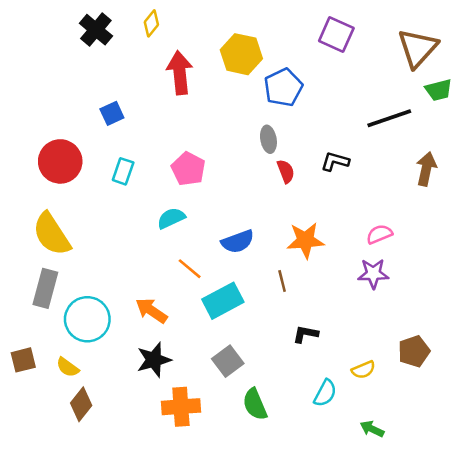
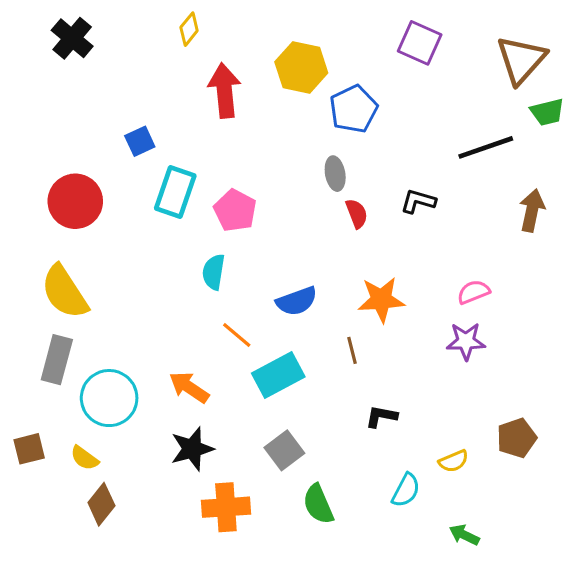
black cross: (96, 30) -> (72, 38), moved
cyan rectangle: (123, 171) -> (175, 192), moved, size x1.5
cyan semicircle: (171, 218) -> (214, 272), turned -56

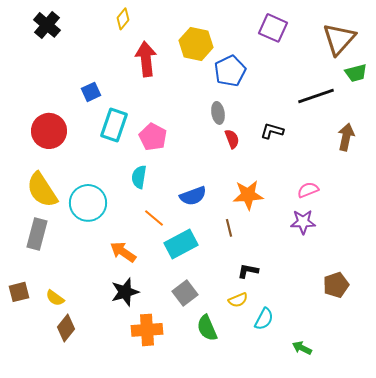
cyan circle: (109, 398) -> (88, 203), moved
yellow semicircle: (454, 461) -> (238, 300), moved

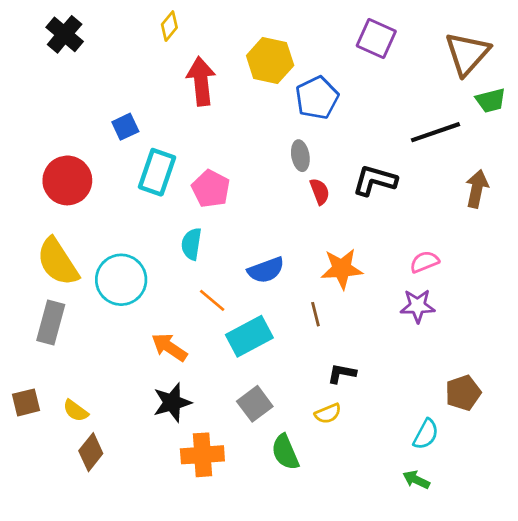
black L-shape: (272, 131) -> (375, 180), size x1.4
cyan semicircle: (264, 319) -> (426, 434), moved

